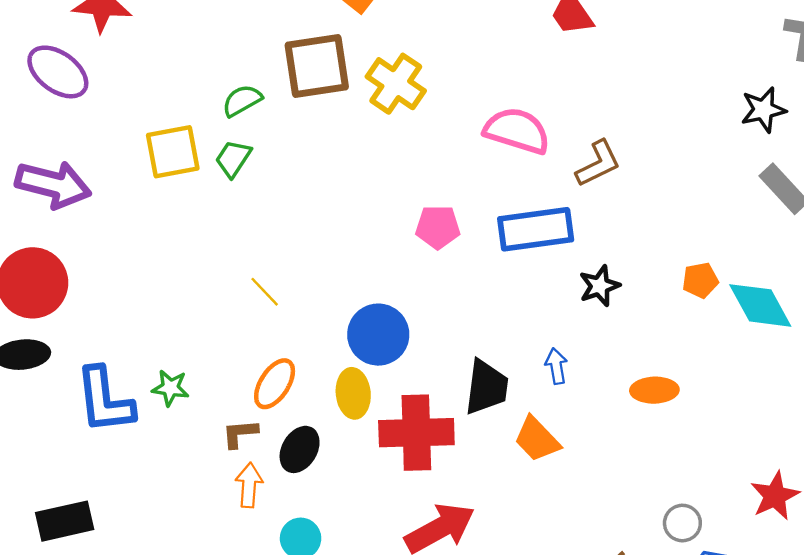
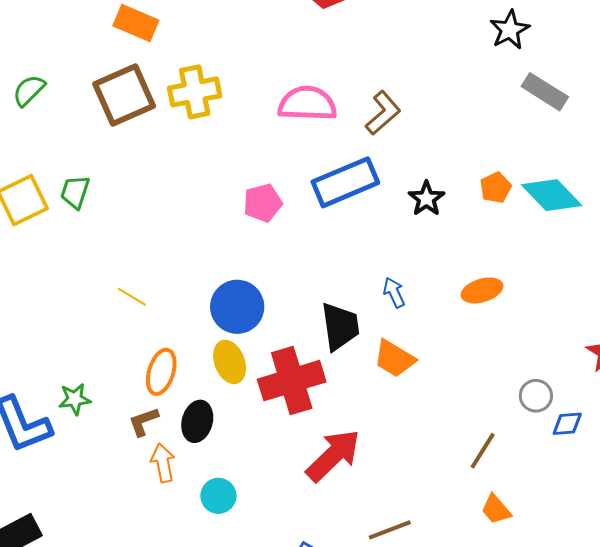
yellow cross: (396, 84) -> (195, 92), turned -30
green semicircle: (242, 101) -> (29, 90), moved
black star: (600, 286) -> (426, 199), moved

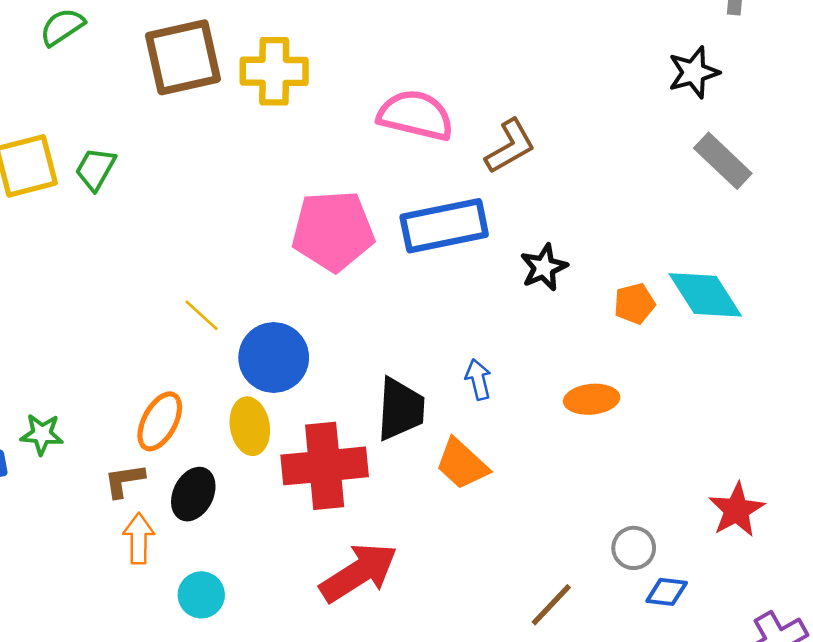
orange pentagon: (496, 188) -> (634, 304), moved
pink pentagon: (263, 203) -> (333, 231), size x1.6
yellow line: (132, 297) -> (202, 315), moved

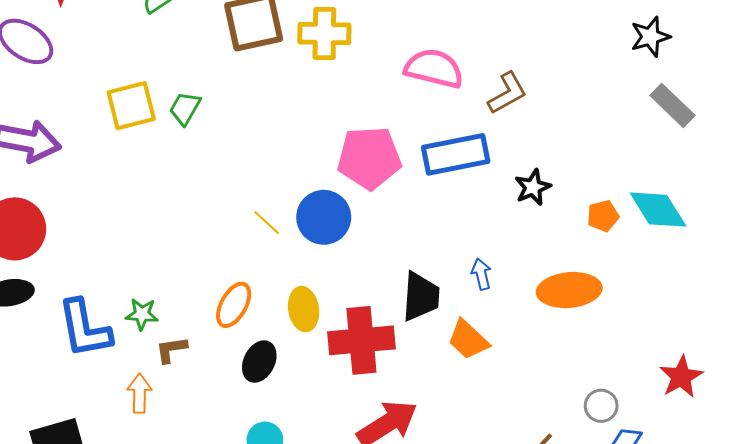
blue circle: (274, 357) -> (324, 217), moved
orange ellipse: (592, 399) -> (569, 290), size x1.5
brown L-shape: (124, 481) -> (171, 350), moved
orange arrow: (139, 538) -> (139, 393), moved

